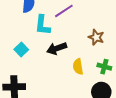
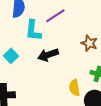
yellow semicircle: (78, 67) -> (74, 88), moved

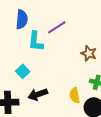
black arrow: (48, 55) -> (38, 94), moved
cyan square: (11, 56) -> (23, 71), moved

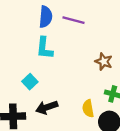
blue semicircle: (22, 19) -> (46, 17), moved
purple line: (57, 27) -> (74, 20), moved, turned 48

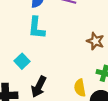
black arrow: (47, 107) -> (39, 87), turned -45

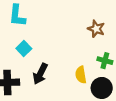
cyan L-shape: (37, 28) -> (17, 16), moved

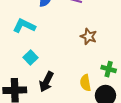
cyan L-shape: (17, 16) -> (24, 26), turned 110
brown star: (96, 29) -> (89, 36), moved

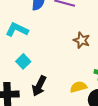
yellow semicircle: (85, 83) -> (78, 87), turned 84

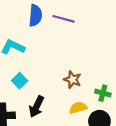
brown star: (82, 40) -> (72, 80), moved

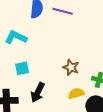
cyan square: (20, 81) -> (22, 68), turned 32

